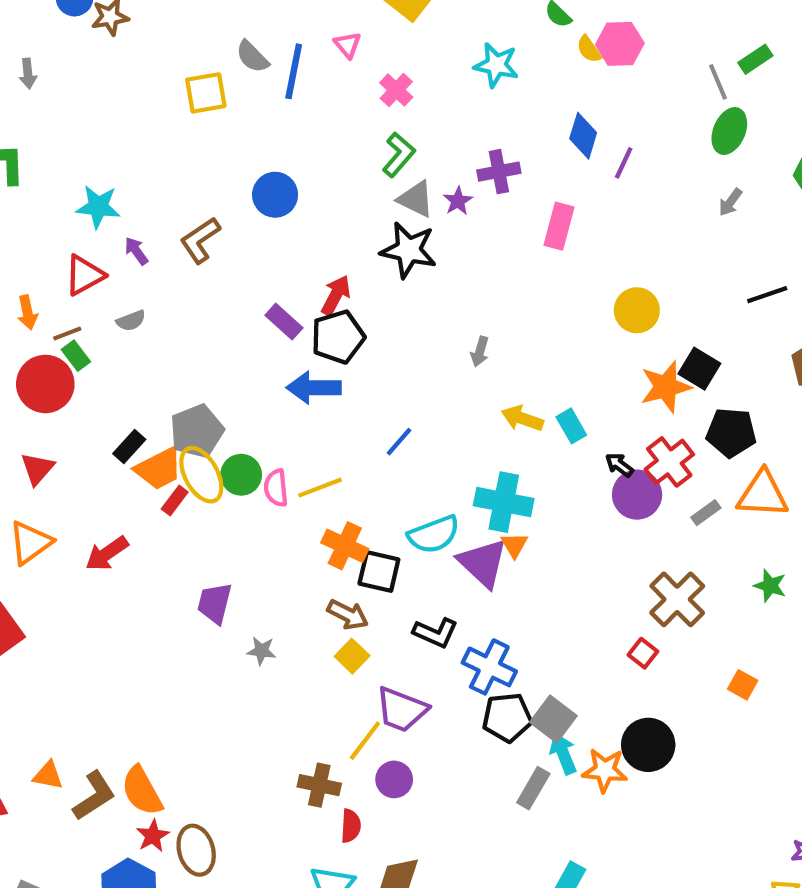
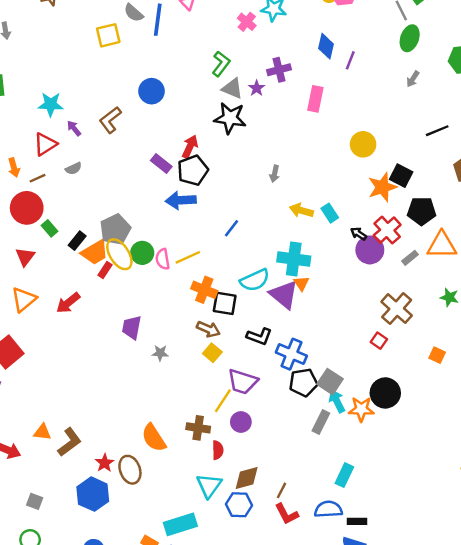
pink cross: (396, 90) -> (247, 22), moved
green rectangle: (76, 356) -> (50, 228), moved
orange semicircle: (142, 791) -> (154, 438), moved

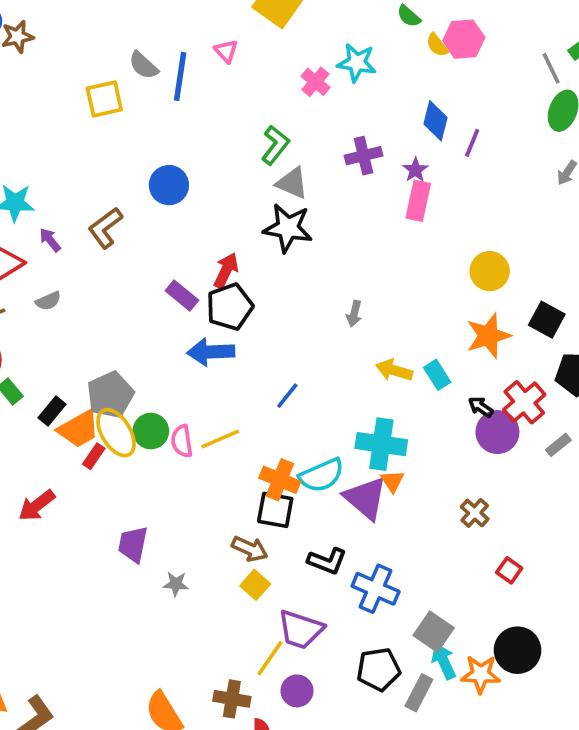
purple star: (257, 88) -> (415, 170), moved
orange star: (382, 187) -> (488, 336), moved
orange cross: (204, 290) -> (280, 480), moved
brown cross: (397, 309) -> (475, 513), moved, size x0.6
black pentagon: (303, 382) -> (379, 669), moved

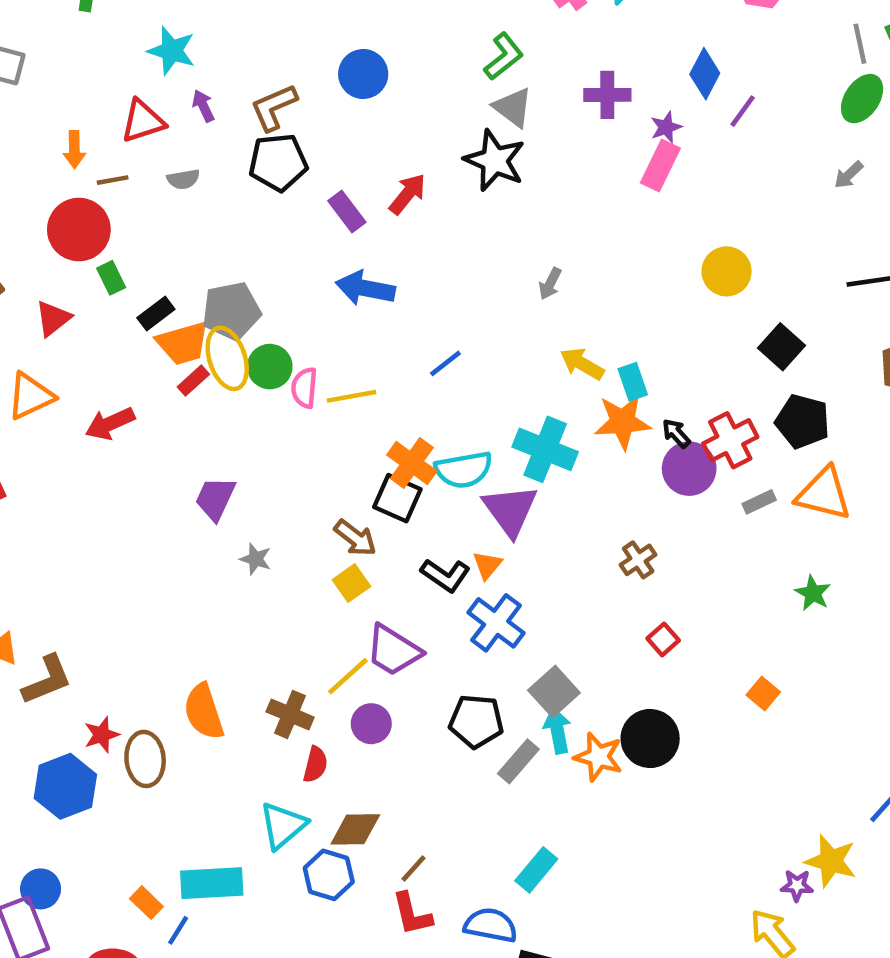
black pentagon: (230, 307) -> (278, 162), moved
orange star: (488, 336) -> (623, 422), moved
orange triangle: (392, 481) -> (487, 565), moved

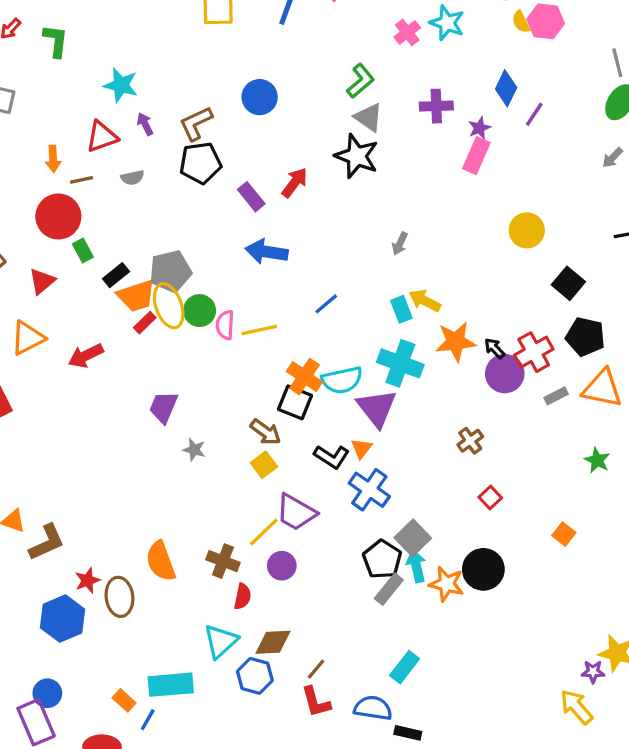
cyan rectangle: (633, 382) -> (401, 309), moved
black pentagon: (476, 721) -> (382, 559), moved, turned 30

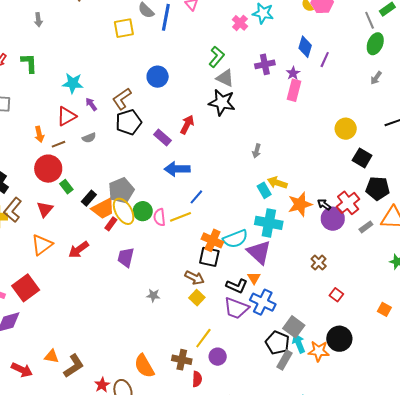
yellow circle: (527, 230) -> (346, 129), moved
blue line: (326, 304) -> (196, 197), moved
purple trapezoid: (164, 407) -> (126, 257), moved
purple trapezoid: (296, 512) -> (236, 308), moved

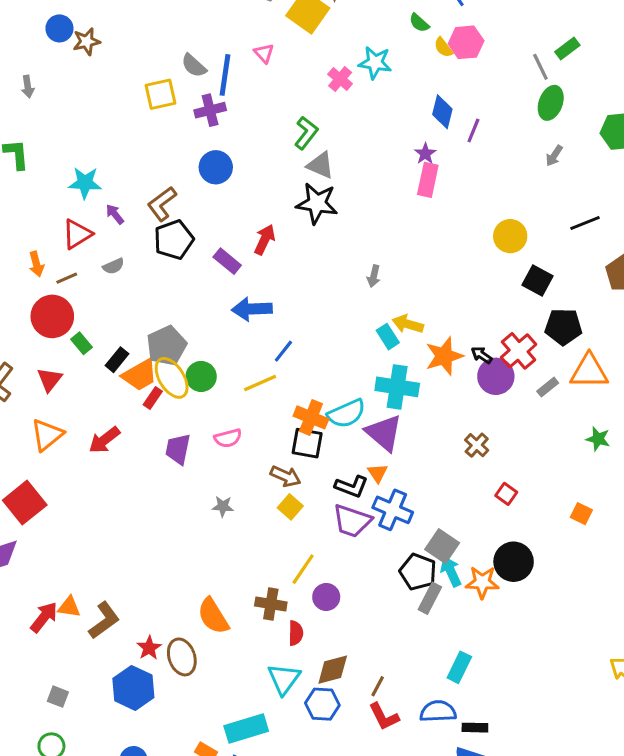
purple cross: (265, 64) -> (210, 110), moved
pink semicircle: (159, 217) -> (228, 438), moved, turned -96
red arrow: (22, 370) -> (44, 617), moved, turned -75

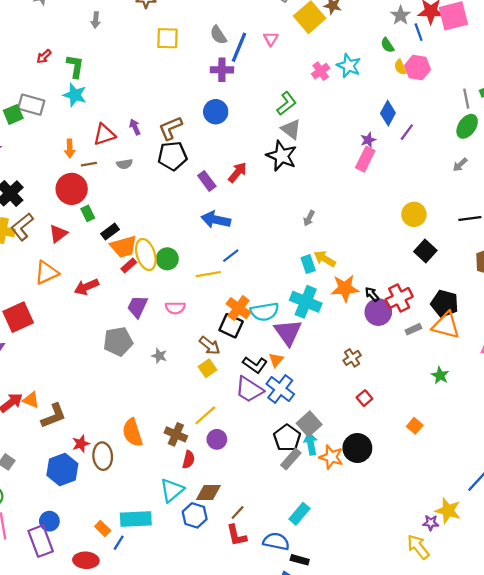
yellow square: (161, 94) -> (167, 38), moved
cyan star: (85, 183) -> (75, 95), moved
black pentagon: (563, 327) -> (445, 303), moved
gray pentagon: (167, 346) -> (118, 342), moved

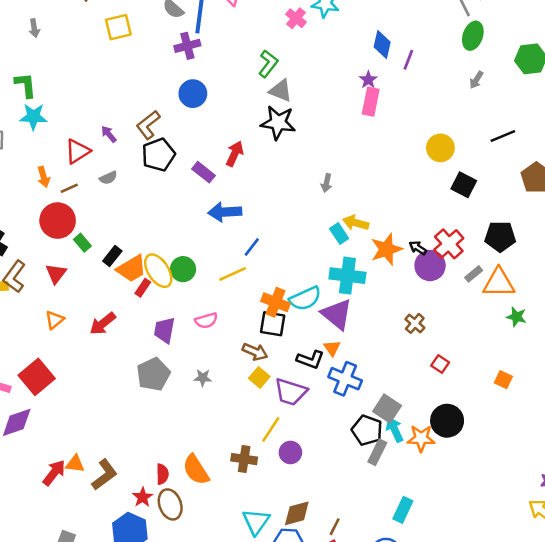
orange triangle: (46, 273) -> (55, 320), size x0.7
orange triangle: (446, 325) -> (499, 283), moved
purple trapezoid: (249, 390) -> (291, 392), moved
red semicircle: (189, 460) -> (162, 474), moved

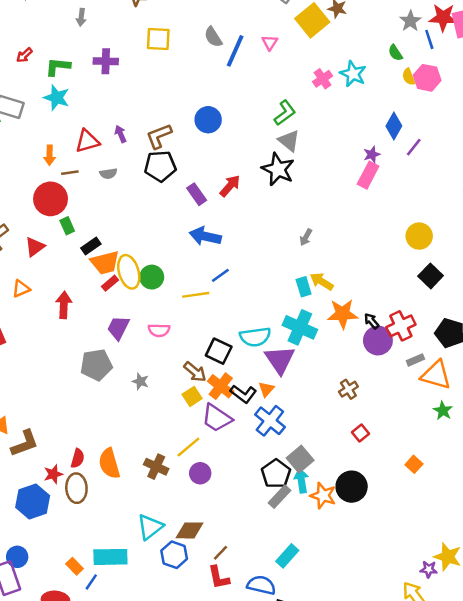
purple cross: (187, 46) -> (106, 61), moved
green L-shape: (25, 85) -> (58, 67), turned -95
orange cross: (276, 302) -> (221, 386), moved
red arrow: (103, 324) -> (64, 305), turned 115

